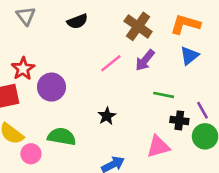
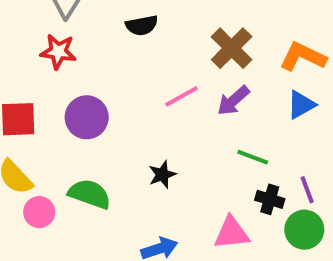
red star: (23, 69) -> (58, 52), moved, turned 30

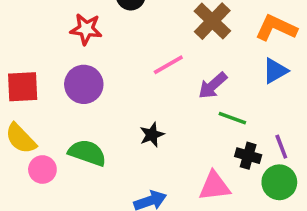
red star: (58, 52) -> (86, 29), moved
purple arrow: (233, 101) -> (213, 86), moved

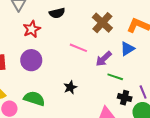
red star: (86, 29) -> (32, 29), turned -30
pink line: (168, 65) -> (78, 48), turned 54
blue triangle: (275, 71) -> (127, 49), moved

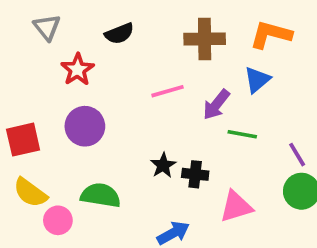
brown cross: (102, 23) -> (205, 39), turned -35
pink line: (78, 48) -> (167, 91), turned -30
black cross: (125, 98) -> (195, 174), moved

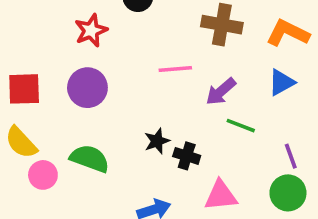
blue triangle: (257, 80) -> (281, 82), moved

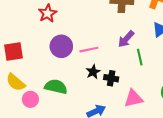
pink line: (175, 69) -> (89, 50), moved
purple circle: (87, 88) -> (61, 46), moved
green line: (241, 126) -> (140, 57), turned 63

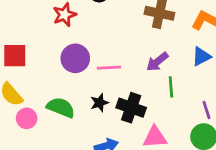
black star: (93, 72) -> (99, 103), moved
black cross: (111, 78) -> (131, 108), size x1.5

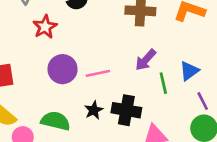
blue triangle: (201, 56) -> (189, 71), moved

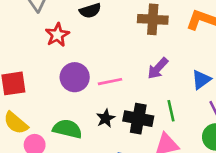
green line: (163, 83) -> (171, 111), moved

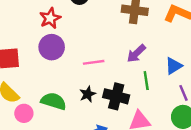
purple circle: (75, 77) -> (52, 47), moved
green line: (171, 111) -> (146, 81), moved

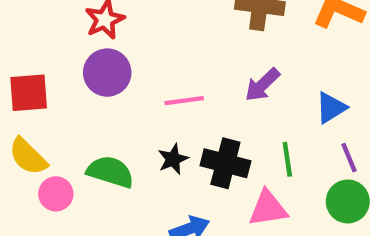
green line: (146, 81) -> (287, 159), moved

